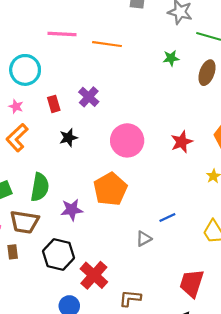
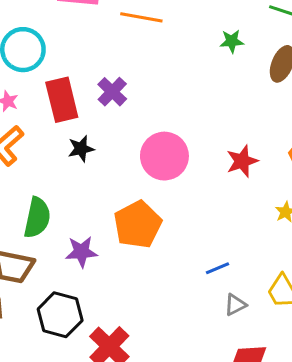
red rectangle: (54, 104) -> (62, 100), size x1.8
gray triangle: (144, 239) -> (235, 305), moved

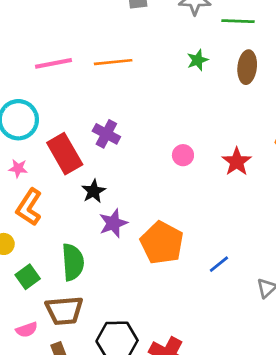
pink circle: (164, 156) -> (183, 155), moved, size x0.5
purple star: (81, 252) -> (113, 223), moved
blue line: (217, 268) -> (219, 264), moved

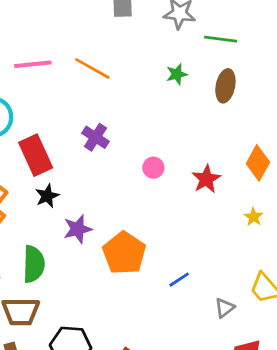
orange line: (113, 62) -> (92, 68), turned 30
purple cross: (106, 134) -> (95, 137), moved
black star: (94, 191) -> (47, 196), moved

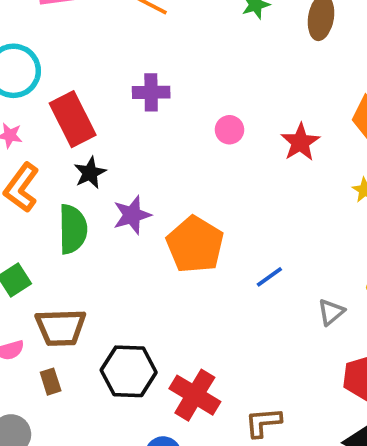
purple cross: (95, 137) -> (151, 92), turned -32
green semicircle: (34, 264) -> (73, 229), moved

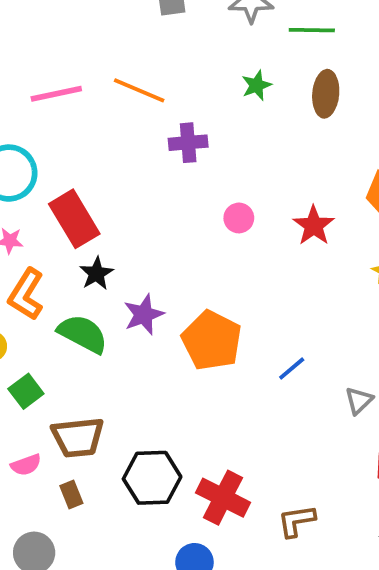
purple cross: (151, 92) -> (188, 143), moved
green semicircle: (73, 229) -> (83, 334), turned -57

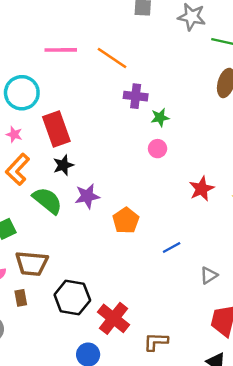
green star: (257, 85) -> (160, 117), moved
red star: (314, 226) -> (202, 189), moved
orange pentagon: (212, 340) -> (126, 220), size x0.7

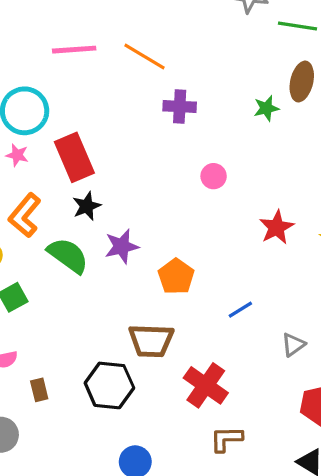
green star: (160, 117) -> (266, 108), moved
pink star: (14, 134) -> (17, 155), moved
brown trapezoid: (32, 264) -> (151, 341), moved
red cross: (114, 318) -> (206, 385), moved

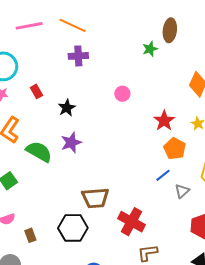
purple cross: (180, 107) -> (78, 56), moved
red rectangle: (74, 157) -> (36, 91), size x0.5
black star: (87, 206) -> (67, 108), moved
orange pentagon: (176, 276) -> (175, 149), moved
blue line: (240, 310) -> (163, 175), moved

